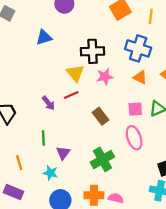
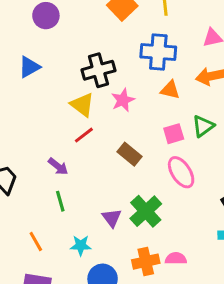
purple arrow: (48, 103) -> (58, 166), moved
purple triangle: (63, 153) -> (112, 218), moved

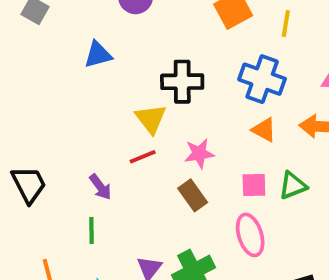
pink star: (123, 100) -> (199, 153), moved

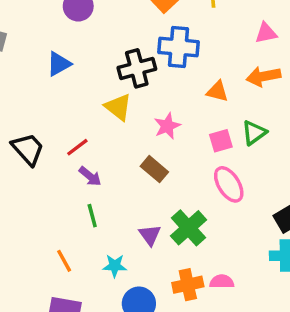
blue cross: (262, 79) -> (179, 47), moved
red line: (143, 157) -> (77, 147), moved
black trapezoid: (29, 185) -> (28, 149), moved
brown rectangle: (193, 195) -> (154, 169), moved

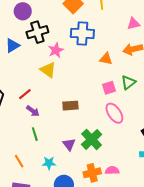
black cross: (137, 68) -> (37, 32), moved
pink star: (167, 126) -> (56, 50), moved
brown rectangle: (154, 169) -> (70, 106), turned -42

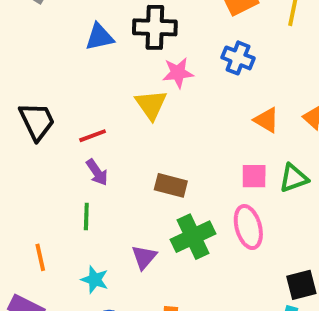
blue cross: (82, 33) -> (238, 58), size x0.7
green cross: (92, 139) -> (193, 237), moved

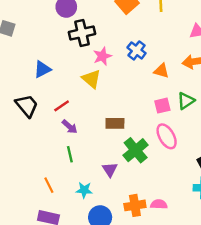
blue triangle: (100, 37) -> (42, 69), moved
blue cross: (238, 58) -> (137, 50), moved, turned 30

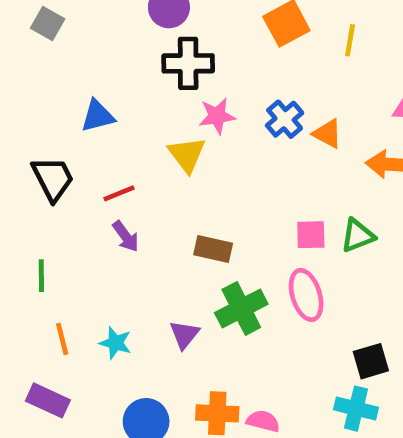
orange triangle: (161, 71) -> (327, 134), moved
green line: (70, 154) -> (41, 276), moved
cyan star: (84, 190) -> (115, 343), moved

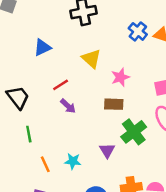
pink star: (217, 116) -> (120, 77), moved
black trapezoid: (53, 179) -> (18, 97), moved

